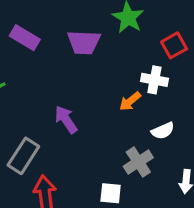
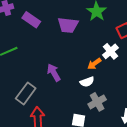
white cross: (154, 80) -> (110, 51), turned 35
white semicircle: (163, 131) -> (87, 82), moved

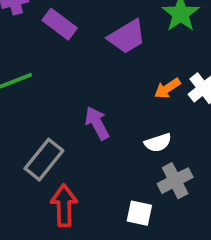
purple trapezoid: (68, 25) -> (127, 37), turned -40
orange arrow: (94, 64) -> (167, 88), moved

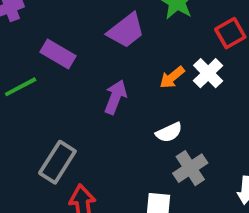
purple rectangle: (60, 24) -> (58, 54), moved
purple arrow: (97, 123) -> (115, 97), moved, turned 56

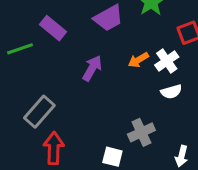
white semicircle: (169, 132) -> (171, 92), moved

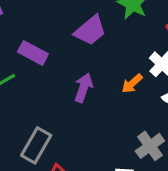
orange arrow: (138, 60) -> (132, 84), moved

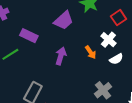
orange arrow: (132, 84) -> (91, 52), turned -80

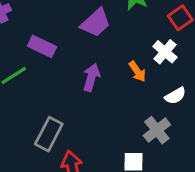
white semicircle: (116, 59) -> (175, 96), moved

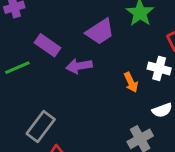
white cross: (165, 52) -> (159, 68), turned -35
purple arrow: (91, 77) -> (79, 66), moved, turned -125

